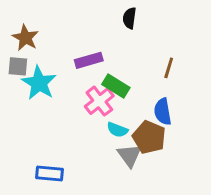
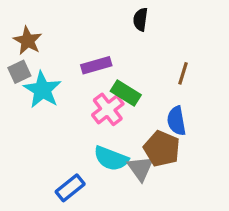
gray square: (18, 66) -> (19, 72), turned -30
cyan semicircle: (117, 130) -> (111, 158), moved, size x1.5
blue rectangle: (50, 173) -> (70, 188), moved, turned -44

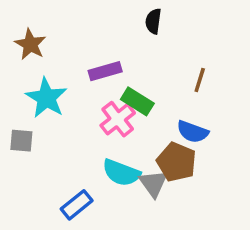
gray square: (19, 72) -> (21, 141), moved, turned 30
blue semicircle: (176, 121) -> (193, 132), turned -60

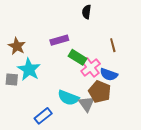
brown star: (30, 44) -> (17, 46), moved
brown line: (200, 80) -> (113, 45), turned -32
cyan star: (46, 98) -> (29, 69), moved
pink cross: (118, 119) -> (91, 67), moved

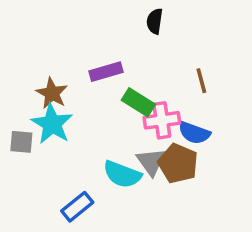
brown star: (17, 46) -> (52, 93), moved
pink cross: (91, 67) -> (162, 120), turned 30
gray triangle: (87, 104) -> (151, 162), moved

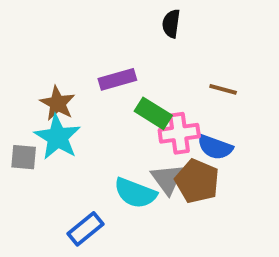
brown line: (201, 81) -> (223, 89), turned -60

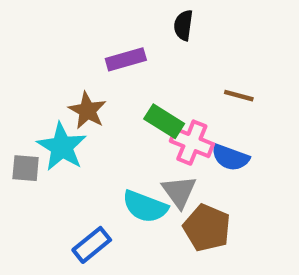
purple rectangle: (117, 79) -> (126, 59), moved
brown star: (58, 103) -> (87, 111), moved
pink cross: (179, 133) -> (192, 143), turned 30
brown pentagon: (197, 181) -> (207, 228), moved

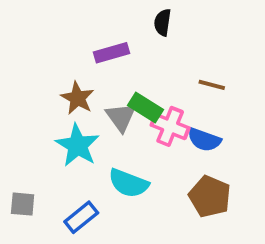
cyan star: (62, 147) -> (77, 145), moved
gray square: (26, 168) -> (23, 204), moved
gray triangle: (179, 192) -> (121, 117), moved
brown pentagon: (207, 228) -> (210, 196), moved

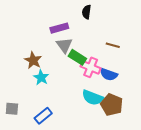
brown star: (77, 98) -> (33, 60), moved
gray triangle: (121, 117) -> (64, 45), moved
cyan star: (77, 145) -> (41, 77), size x0.7
cyan semicircle: (129, 183) -> (93, 98), moved

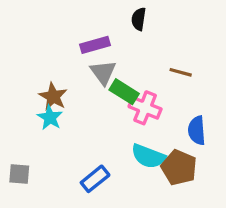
blue semicircle: (109, 74) -> (197, 130), moved, turned 66
cyan star: (41, 77) -> (50, 118), moved
blue rectangle: (43, 116) -> (95, 179), moved

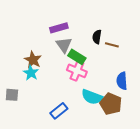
black semicircle: (139, 19) -> (97, 37), moved
pink cross: (145, 108) -> (77, 71), moved
gray square: (19, 174) -> (12, 95), moved

